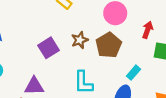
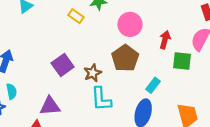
brown star: (80, 40) -> (93, 73), moved

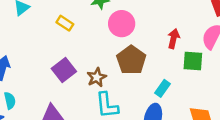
yellow rectangle: (76, 16) -> (65, 23), moved
pink circle: (130, 24) -> (122, 24), moved

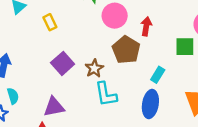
yellow rectangle: (65, 23) -> (50, 22), moved, turned 35
red arrow: (174, 39) -> (146, 26), moved

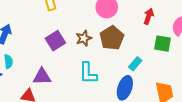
red arrow: (146, 26) -> (149, 16), moved
brown star: (94, 68) -> (84, 38), moved

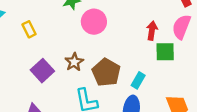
red arrow: (149, 16) -> (152, 31), moved
brown pentagon: (112, 38) -> (106, 72), moved

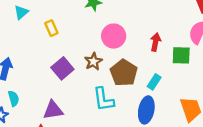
pink circle: (94, 22) -> (114, 36), moved
red arrow: (152, 31) -> (156, 42), moved

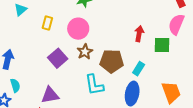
yellow rectangle: (51, 28) -> (47, 23), turned 40
pink circle: (114, 36) -> (78, 29), moved
brown pentagon: (124, 73) -> (112, 61), turned -30

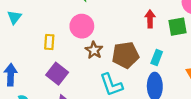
yellow rectangle: (47, 23) -> (49, 42), moved
purple square: (58, 58) -> (57, 74), moved

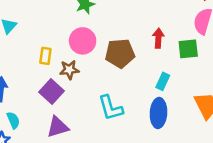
brown star: (94, 50) -> (69, 70), moved, turned 30
brown pentagon: (125, 55) -> (120, 53), moved

